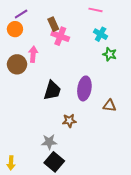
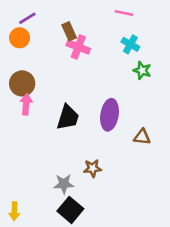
pink arrow: (33, 54) -> (26, 104), moved
brown star: (69, 121) -> (93, 168), moved

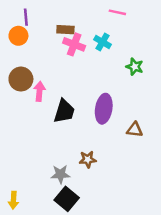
purple line: (27, 18) -> (26, 17), turned -63
brown rectangle: (69, 31) -> (65, 30), turned -63
cyan cross: (130, 44) -> (103, 42), moved
pink arrow: (26, 104) -> (39, 91), moved

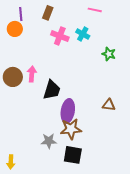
brown rectangle: (65, 30) -> (48, 13), moved, turned -72
brown circle: (21, 79) -> (13, 77), moved
purple ellipse: (104, 109) -> (68, 111), moved
brown star: (88, 159) -> (71, 129), size x1.5
black square: (67, 199) -> (73, 155), moved, turned -30

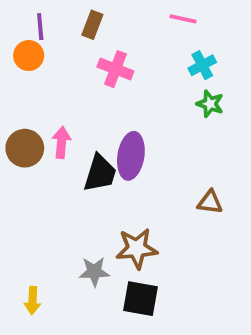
cyan cross: (83, 34) -> (202, 65), moved, turned 32
purple ellipse: (68, 111) -> (131, 156), moved
yellow arrow: (11, 162) -> (33, 301), moved

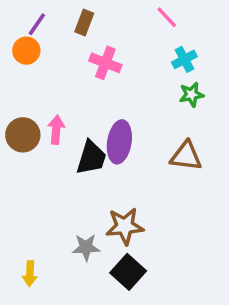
pink line: (183, 19) -> (167, 17), turned 35
purple line: (40, 27) -> (37, 24), turned 40
green star: (210, 104) -> (191, 94), turned -30
brown triangle: (210, 202) -> (186, 156), moved, size x1.4
black square: (141, 299) -> (128, 272), turned 32

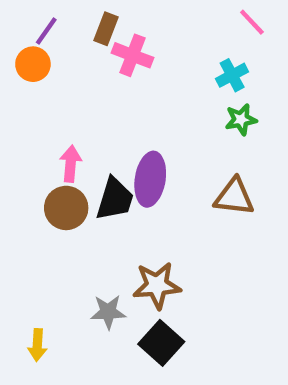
pink line: (167, 17) -> (252, 22), moved
pink cross: (105, 63) -> (132, 55), moved
brown circle: (23, 135) -> (66, 208), moved

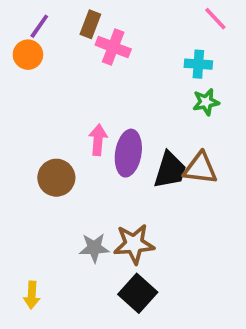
cyan cross: (232, 75) -> (198, 64), turned 32
pink arrow: (71, 164) -> (98, 140), moved
black trapezoid: (115, 199) -> (170, 170), moved
gray star: (108, 312) -> (94, 248), moved

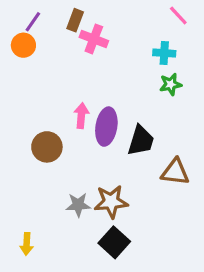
brown triangle: (200, 168) -> (175, 172), moved

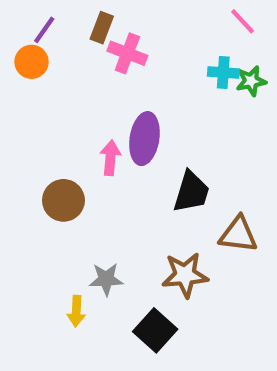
green star: (171, 84) -> (251, 81), moved
purple ellipse: (106, 127) -> (144, 139), moved
brown star: (111, 202) -> (185, 275), moved
yellow arrow: (27, 244) -> (76, 311), moved

